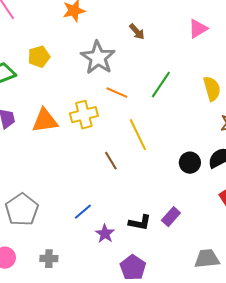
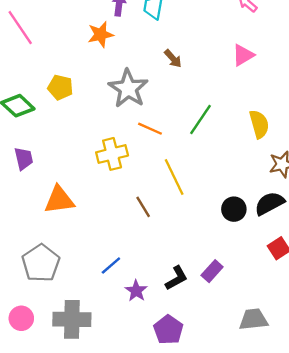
yellow pentagon: (39, 57) -> (60, 87), turned 30
orange triangle: (45, 121) -> (59, 200), moved
black L-shape: (140, 223) -> (176, 278), turned -40
gray cross: (49, 259) -> (72, 319), size x1.8

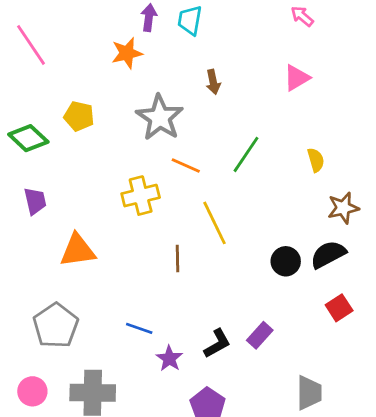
brown arrow: (173, 59) -> (213, 82), turned 30
yellow semicircle: (259, 124) -> (316, 160), size x0.7
brown line: (143, 207) -> (178, 259), turned 30
blue line: (111, 265) -> (139, 328), turned 60
gray trapezoid: (253, 319) -> (309, 393), turned 96

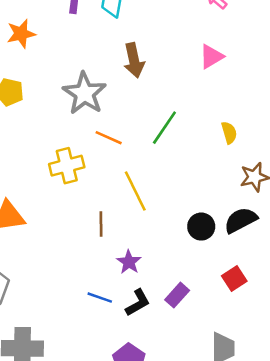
orange star: (127, 53) -> (21, 34), moved
brown arrow: (213, 82) -> (134, 60), size x1.5
red square: (339, 308) -> (234, 279), moved
blue line: (139, 328) -> (100, 298), moved
purple star: (169, 358) -> (129, 262), moved

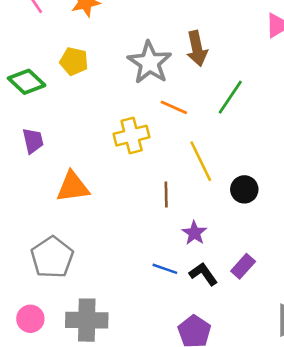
brown arrow: (134, 60) -> (197, 48), moved
black circle: (201, 227) -> (244, 189), moved
black L-shape: (138, 303) -> (203, 274), turned -96

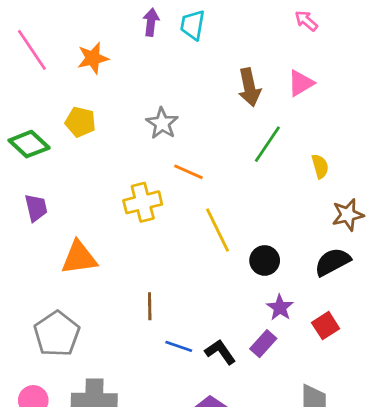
brown arrow: (197, 48) -> (249, 87), moved
gray star: (150, 63) -> (162, 123), size x0.7
green line: (230, 97) -> (267, 144), moved
brown line: (166, 195) -> (150, 306), moved
purple star: (194, 233) -> (280, 308), moved

